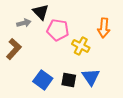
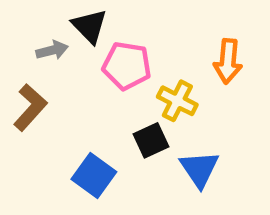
black square: (69, 80) -> (151, 140), moved, turned -35

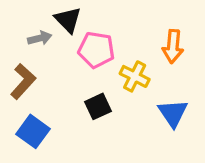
black square: (151, 140) -> (98, 106), moved
blue triangle: (199, 169) -> (173, 113), moved
blue square: (94, 176) -> (33, 131), moved

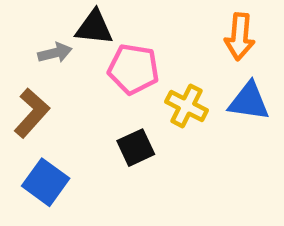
black triangle: (68, 20) -> (94, 27), turned -40
orange arrow: (173, 46) -> (240, 37), moved
blue triangle: (173, 113) -> (249, 101), moved, turned -48

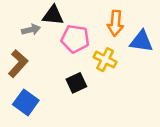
orange arrow: (240, 37) -> (115, 23), moved
blue triangle: (249, 101) -> (141, 41), moved

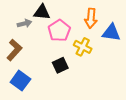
pink pentagon: (75, 39) -> (59, 31), turned 30

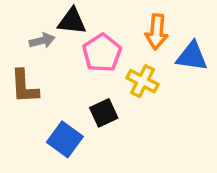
brown L-shape: (14, 50) -> (24, 86), turned 135
blue square: (20, 81) -> (65, 139), moved

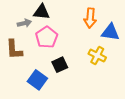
pink pentagon: (102, 53) -> (47, 37), moved
yellow cross: (143, 81) -> (97, 56), moved

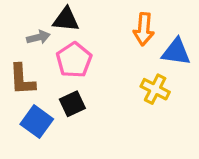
black square: (60, 65) -> (72, 104), moved
blue square: (37, 80) -> (37, 122), moved

